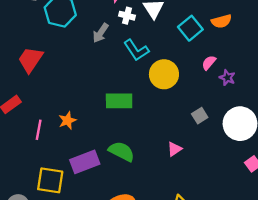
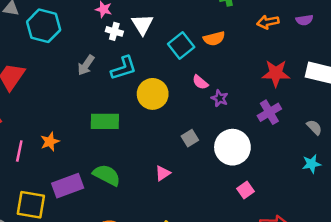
gray arrow: (101, 33) -> (86, 65), moved
cyan L-shape: (136, 50) -> (124, 68), turned -75
pink semicircle: (209, 63) -> (200, 82), turned -91

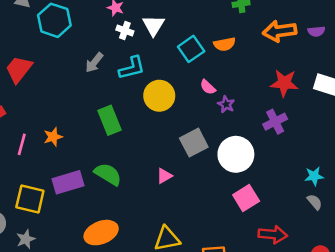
orange arrow: (268, 22) -> (280, 31), size x1.5
green rectangle: (105, 121) -> (110, 120), turned 64
gray semicircle: (314, 127) -> (315, 202), moved
gray square: (190, 138) -> (194, 143), size x1.6
pink square: (245, 190) -> (246, 198), size x1.5

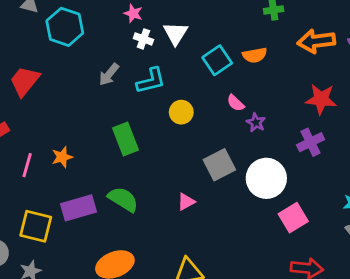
yellow circle: (159, 96) -> (181, 112), size x0.7
pink square: (246, 198) -> (293, 218), moved

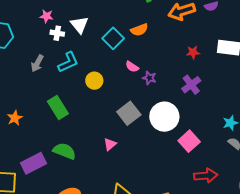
red star: (321, 99) -> (193, 52), size x0.6
orange star: (62, 157) -> (15, 118), moved

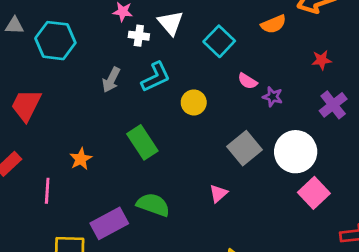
orange semicircle: (139, 30) -> (273, 24), moved
red star: (193, 52) -> (322, 60), moved
pink square: (189, 141) -> (314, 193), moved

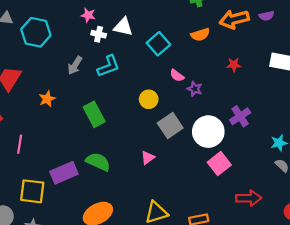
white triangle: (170, 23) -> (123, 27), turned -42
yellow circle: (194, 102) -> (149, 99), moved
purple cross: (333, 105) -> (240, 116), moved
orange star: (81, 159) -> (47, 99), moved

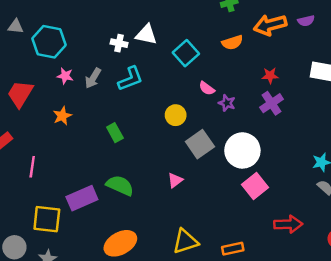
pink star: (88, 15) -> (65, 76), moved
green rectangle: (94, 114) -> (115, 133), size x0.7
purple cross: (240, 116) -> (271, 103), moved

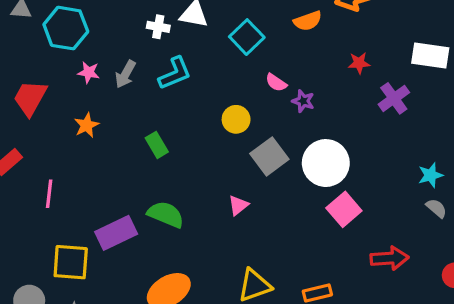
purple cross: (271, 103) -> (394, 98), moved

